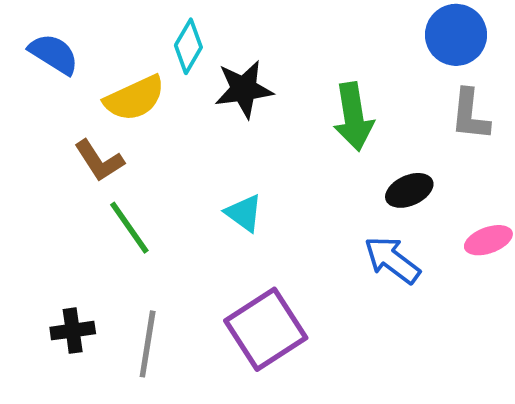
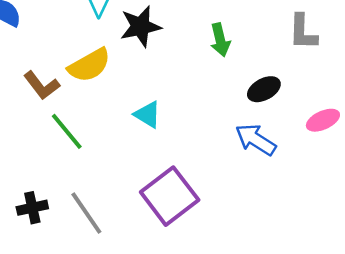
yellow semicircle: (135, 98) -> (89, 65), moved
green arrow: (353, 117) -> (220, 40), size x0.7
gray line: (148, 344) -> (86, 213), turned -39

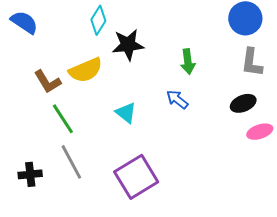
black ellipse: (264, 89) -> (243, 103), moved
blue arrow: (256, 140) -> (177, 99), moved, size x0.7
gray line: (86, 213) -> (71, 162), moved

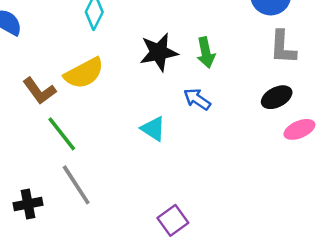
black star: (128, 45) -> (159, 52), moved
cyan triangle: (126, 113) -> (153, 129), moved
purple square: (136, 177) -> (173, 220), moved, size x0.6

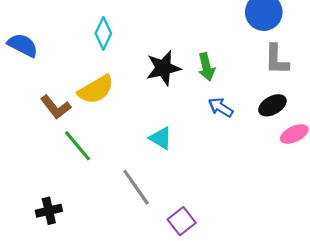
blue arrow: (197, 99) -> (221, 107), moved
gray line: (76, 185) -> (136, 187), moved

